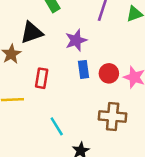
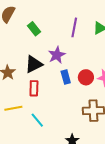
black triangle: (32, 33) -> (34, 64), moved
cyan line: (57, 126) -> (37, 120), moved

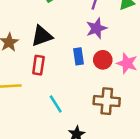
purple star: (57, 55) -> (96, 28), moved
cyan line: (37, 120) -> (56, 104), moved

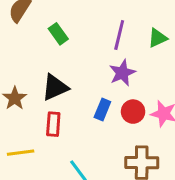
blue rectangle: (78, 56) -> (102, 109), turned 35

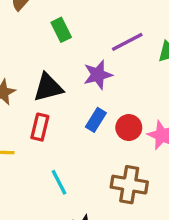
purple line: (119, 35) -> (127, 42), turned 40
purple star: (122, 73) -> (98, 75), moved

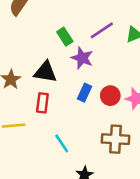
green rectangle: (61, 30) -> (65, 37), moved
purple star: (98, 75) -> (82, 58), turned -30
black triangle: (48, 87) -> (45, 72), turned 30

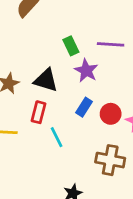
purple line: (102, 30) -> (111, 44), turned 30
cyan line: (62, 143) -> (57, 137), moved

